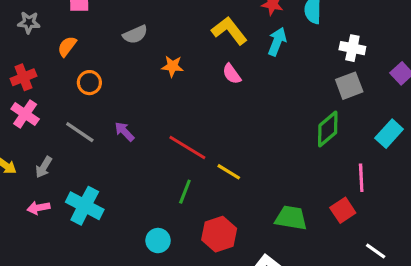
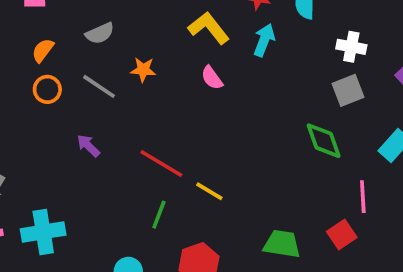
orange semicircle: (67, 46) -> (43, 50), moved
green diamond: (328, 129) -> (324, 141), turned -69
gray line: (80, 132) -> (99, 86), moved
cyan cross: (85, 206) -> (43, 232), turned -36

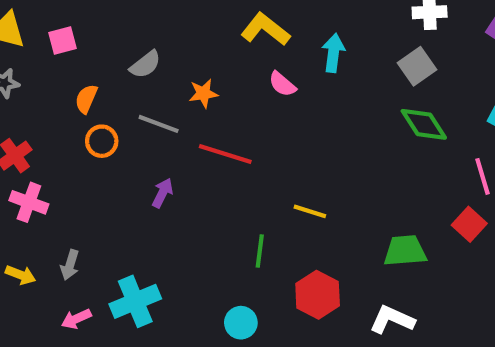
cyan arrow: (264, 40) -> (333, 53), moved
gray square: (348, 90) -> (417, 66), moved
purple arrow: (88, 146) -> (162, 193), turned 85
red line: (161, 164) -> (225, 154), moved

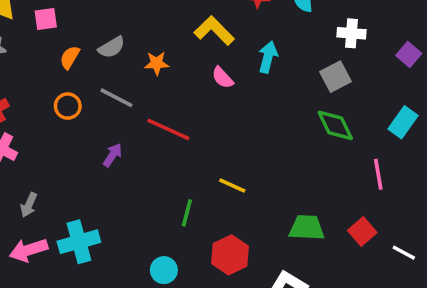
orange star: (203, 93) -> (157, 63), moved
orange semicircle: (86, 99) -> (70, 57), moved
red square: (469, 224) -> (362, 232), moved
pink arrow: (76, 319) -> (28, 250), size x1.5

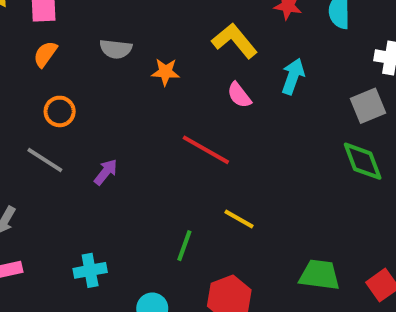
gray semicircle: (112, 47) -> (116, 49), turned 32
orange semicircle: (70, 57) -> (45, 54), moved
gray line: (116, 98) -> (45, 160), moved
red line: (168, 129) -> (206, 150), moved
cyan cross: (79, 242) -> (90, 270), moved, size x0.7

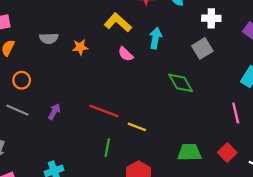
red line: (206, 150) -> (104, 111), moved
green diamond: (363, 161) -> (181, 83), moved

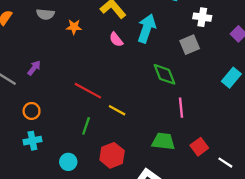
cyan arrow: (156, 38) -> (147, 28), size x1.4
orange circle: (22, 80) -> (32, 111), moved
purple arrow: (54, 112) -> (34, 68), moved
pink line: (236, 113) -> (181, 108), moved

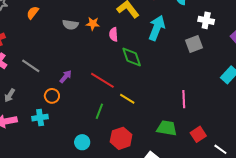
gray semicircle: (45, 14) -> (70, 25), moved
pink semicircle: (116, 40) -> (114, 34), moved, turned 32
purple arrow: (34, 68) -> (66, 77), moved
green diamond: (164, 74) -> (132, 57), moved
cyan cross: (32, 141) -> (40, 118), moved

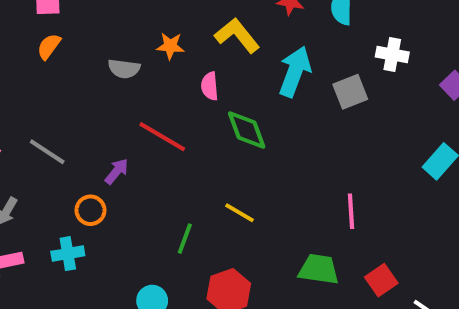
orange star: (93, 24) -> (170, 46), moved
gray square: (194, 44) -> (350, 92), moved
red line: (102, 80) -> (162, 137), moved

